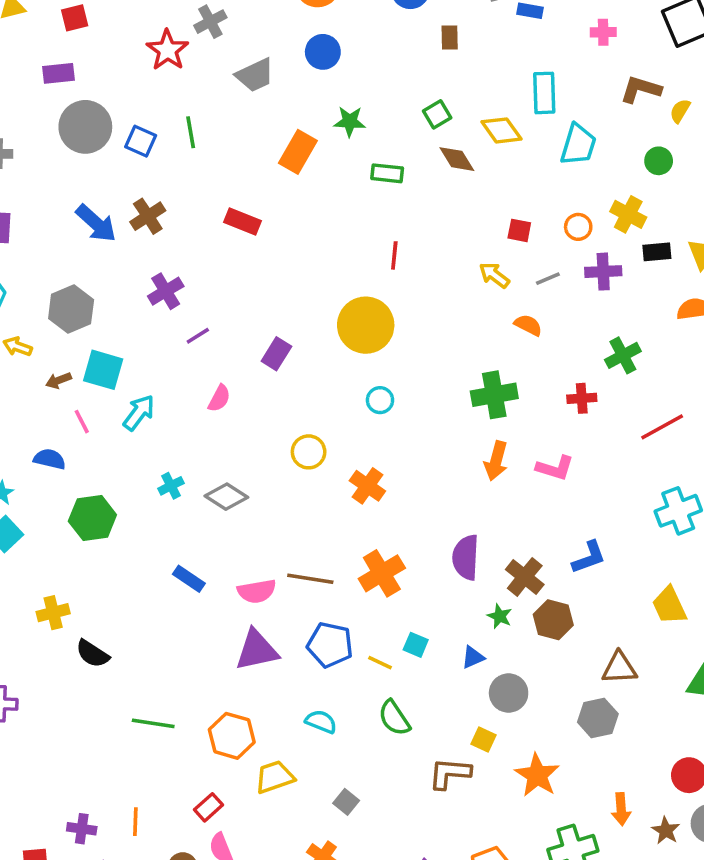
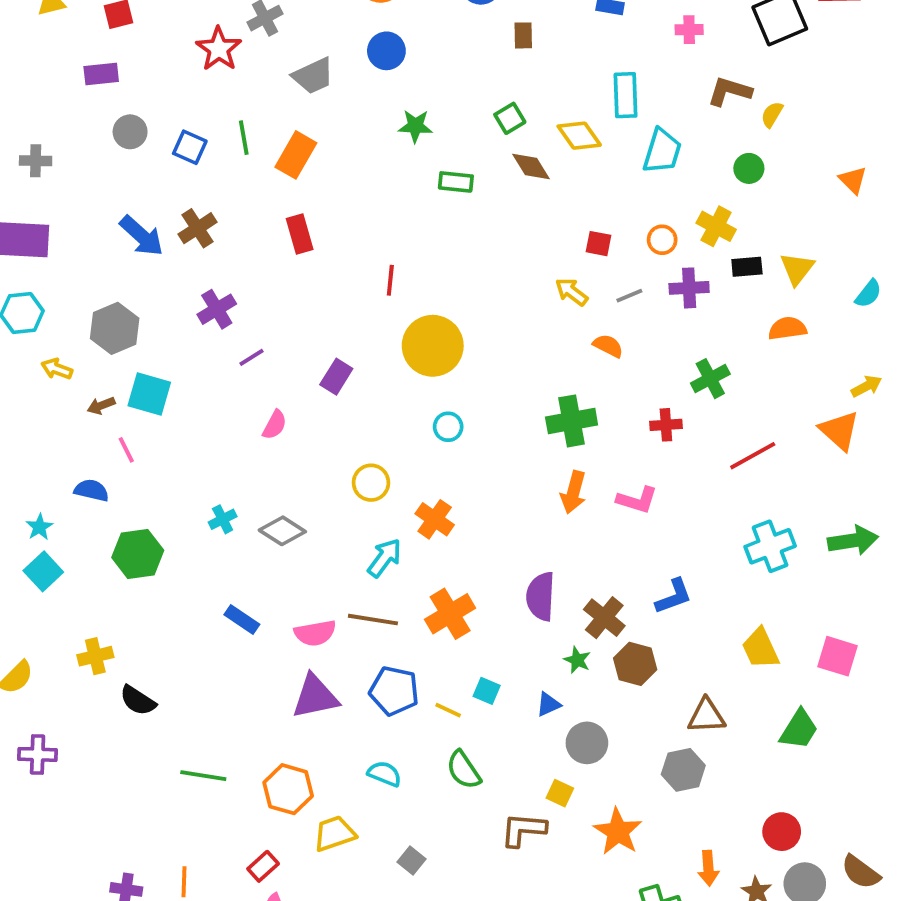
gray circle: (85, 127) -> (130, 132), size x0.6
orange rectangle: (298, 152) -> (296, 155), moved
red rectangle: (242, 222) -> (300, 234), turned 52
red line: (394, 255) -> (390, 280), moved
cyan arrow: (139, 413) -> (385, 558), moved

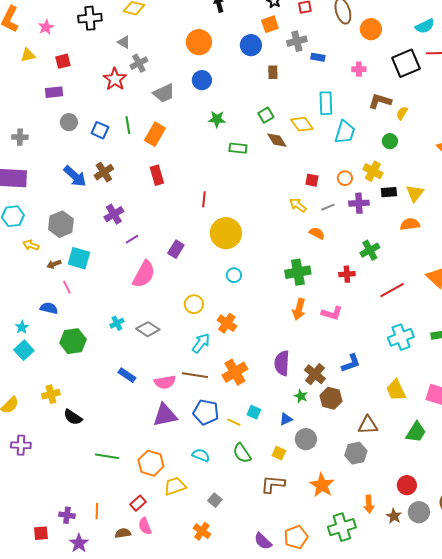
pink semicircle: (275, 425) -> (144, 274), size x1.8
yellow square: (560, 793) -> (279, 453), moved

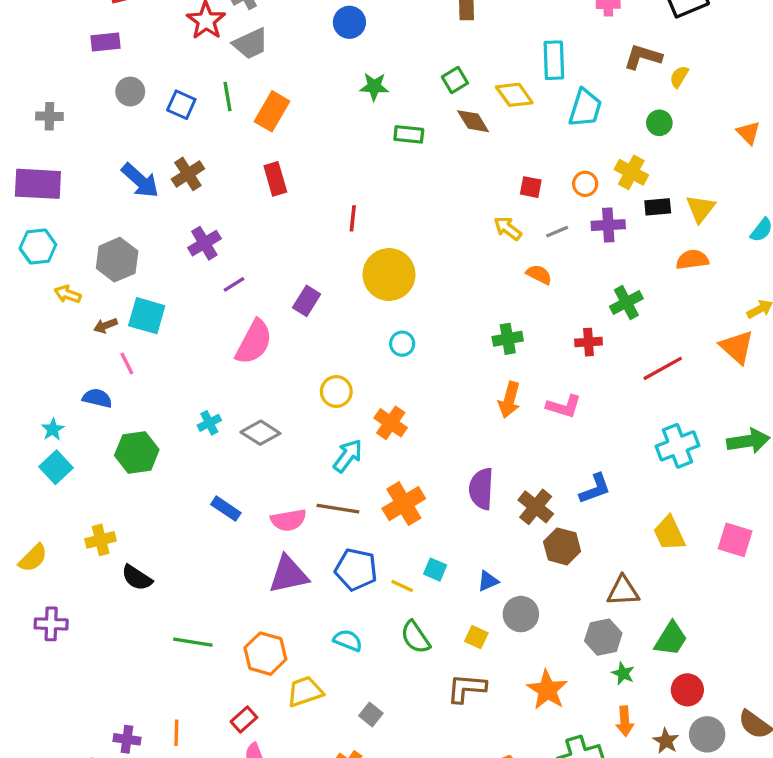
gray trapezoid: (164, 93) -> (251, 44), moved
green cross: (298, 272) -> (508, 339), size x0.7
green star: (301, 396) -> (623, 673), moved
green trapezoid: (416, 432) -> (671, 639), moved

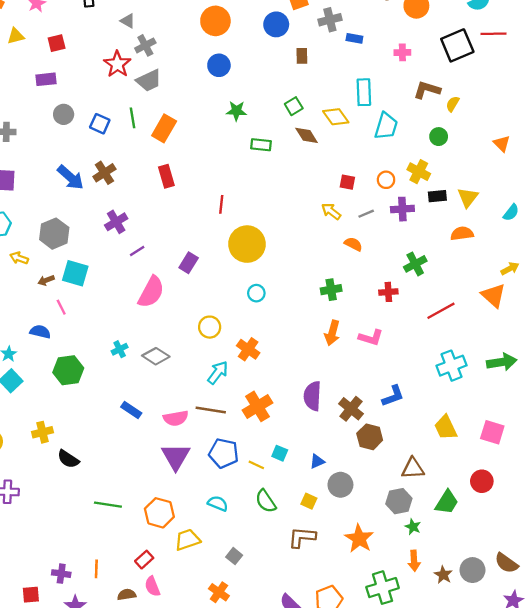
purple triangle: (288, 574) -> (176, 457), turned -48
red circle: (687, 690) -> (482, 481), moved

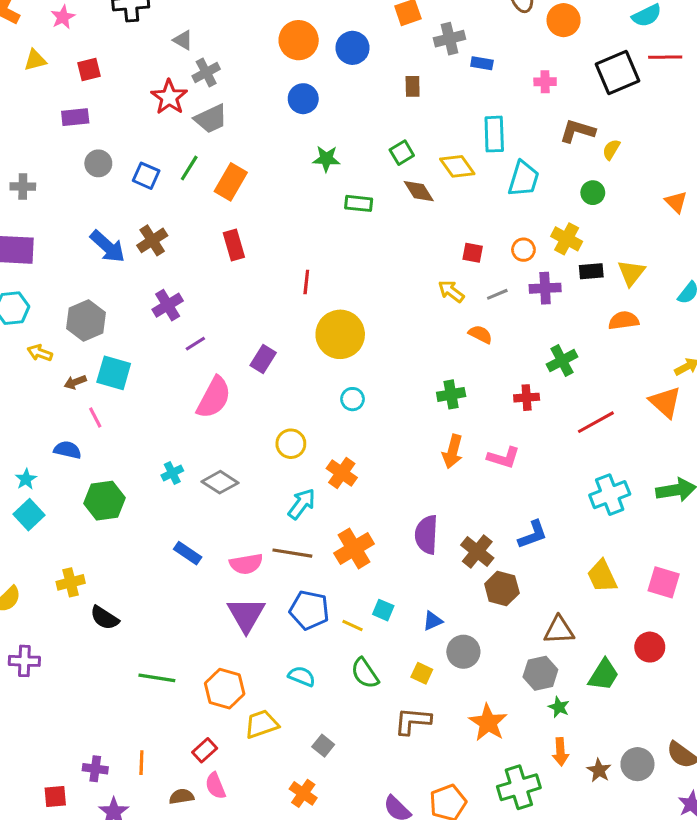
blue circle: (276, 24) -> (352, 48), moved
green line: (132, 118) -> (189, 168), turned 42

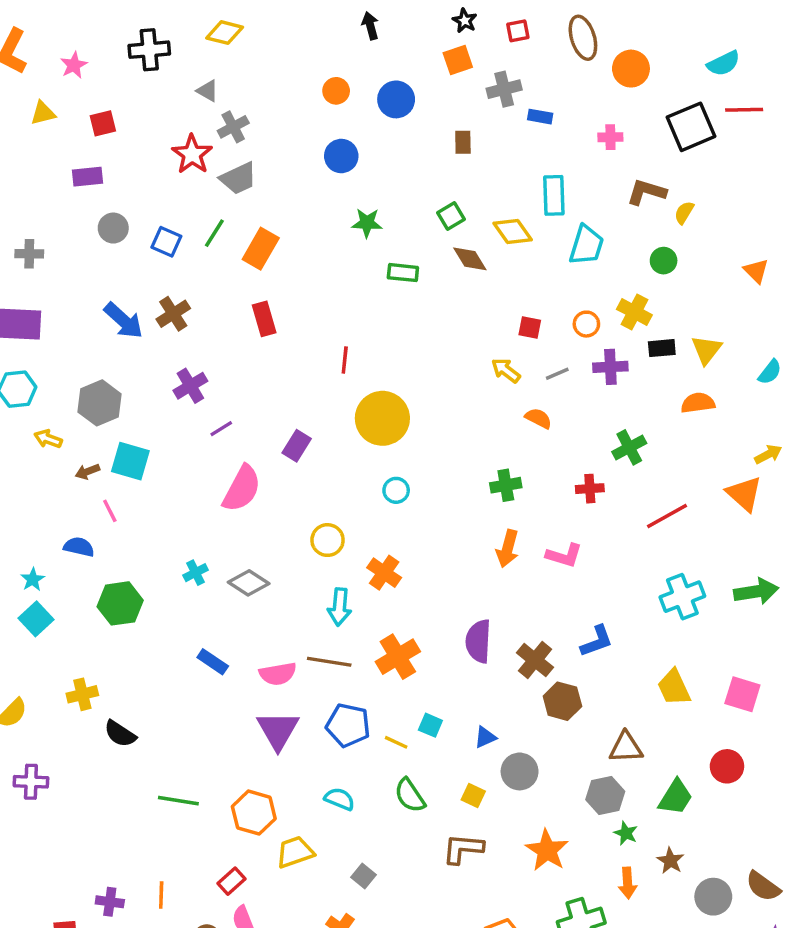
orange circle: (299, 40) -> (336, 91), size x0.6
cyan arrow: (302, 504) -> (340, 607), turned 148
brown star: (599, 770) -> (670, 861), moved

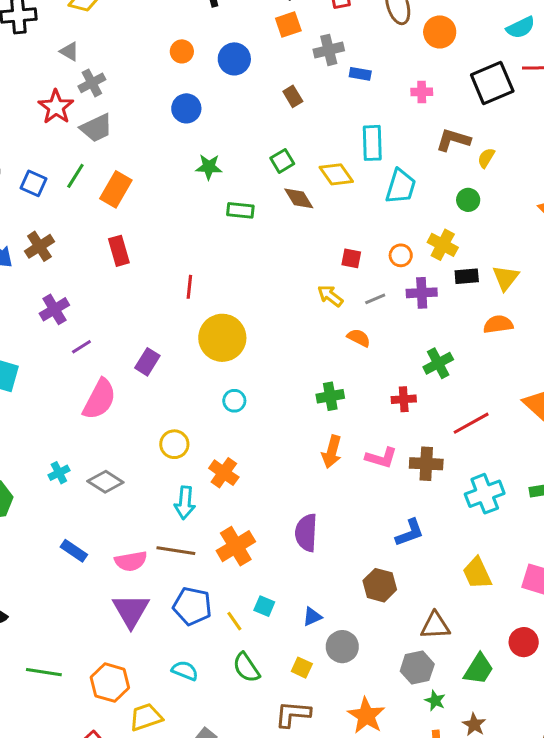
brown rectangle: (463, 142) -> (293, 96), turned -30
brown cross: (535, 660) -> (426, 464), moved, turned -36
yellow line: (396, 742) -> (234, 621), turned 30

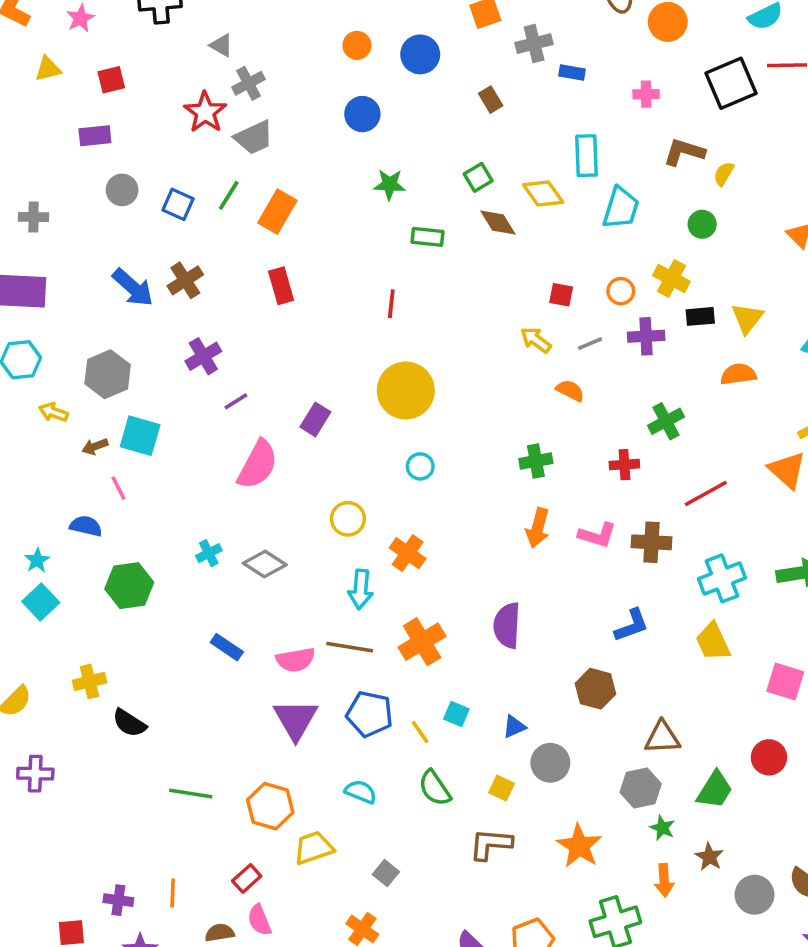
red line: (189, 287) -> (391, 304), moved
yellow trapezoid: (477, 573) -> (713, 642), moved

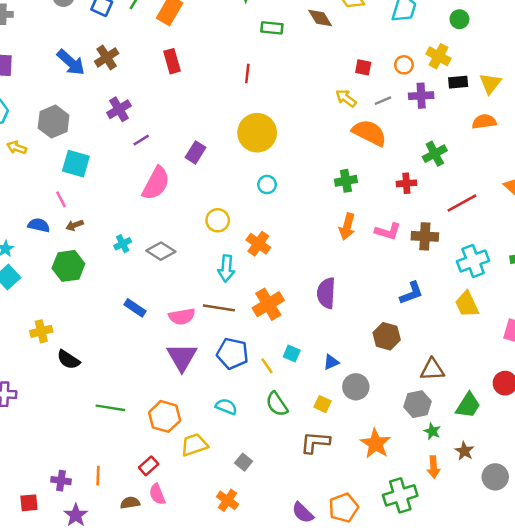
orange semicircle: (570, 391) -> (369, 133), size x1.8
brown arrow: (95, 447) -> (75, 225), moved

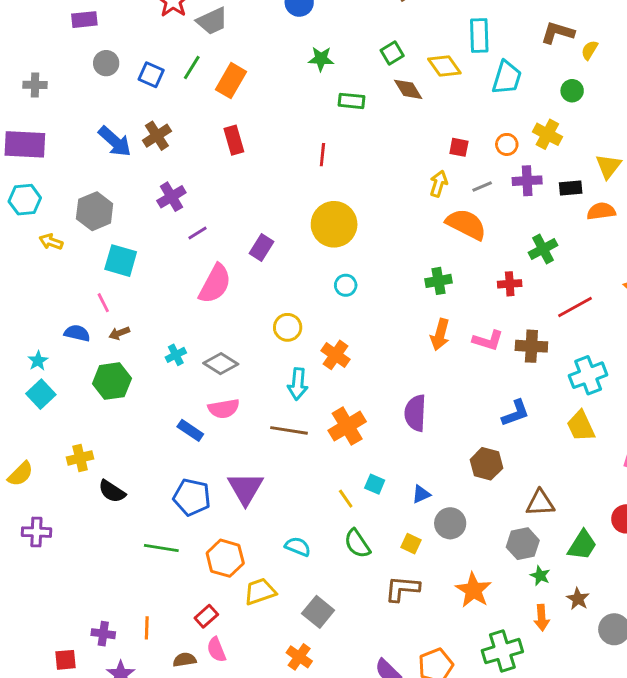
black rectangle: (458, 82) -> (571, 188), moved
yellow arrow: (346, 98) -> (439, 184), turned 70
pink semicircle: (182, 317) -> (224, 409), moved
blue pentagon: (232, 354) -> (192, 497), moved
gray square: (244, 462) -> (318, 612), size x1.5

